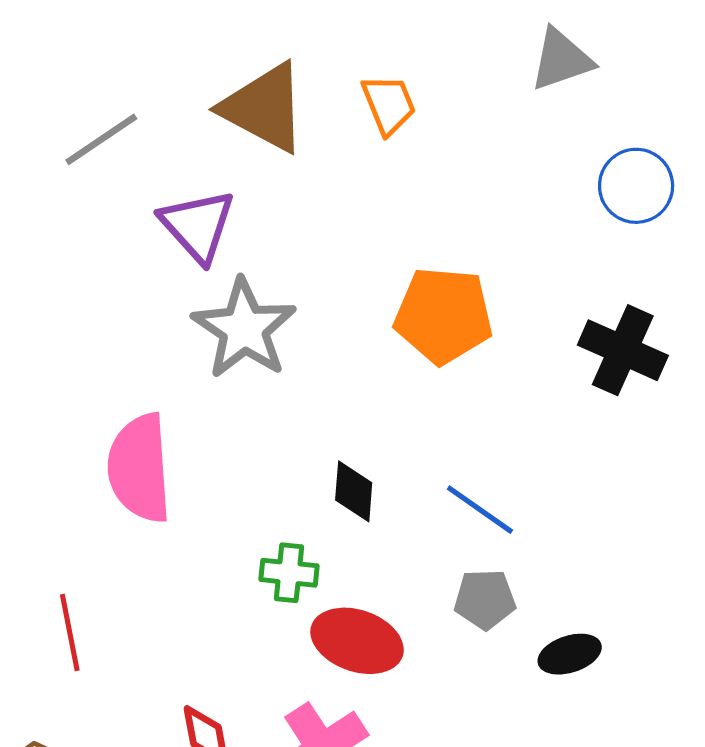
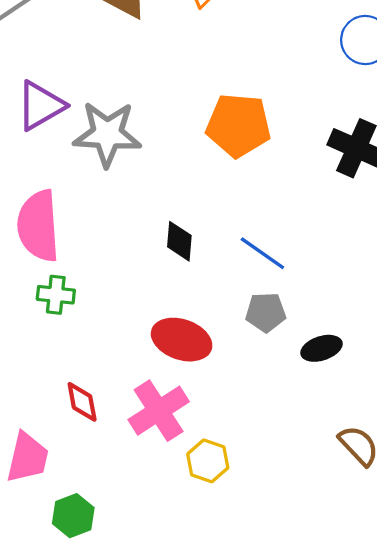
purple triangle: (198, 226) -> (41, 106), moved, turned 42
gray star: (244, 329) -> (107, 134), turned -30
green cross: (289, 573) -> (56, 295), moved

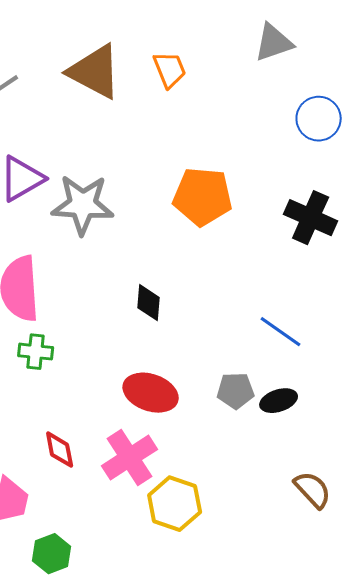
blue line: (262, 253) -> (281, 332), moved
gray pentagon: (266, 312) -> (236, 391), moved
yellow hexagon: (208, 461) -> (175, 504), size x1.4

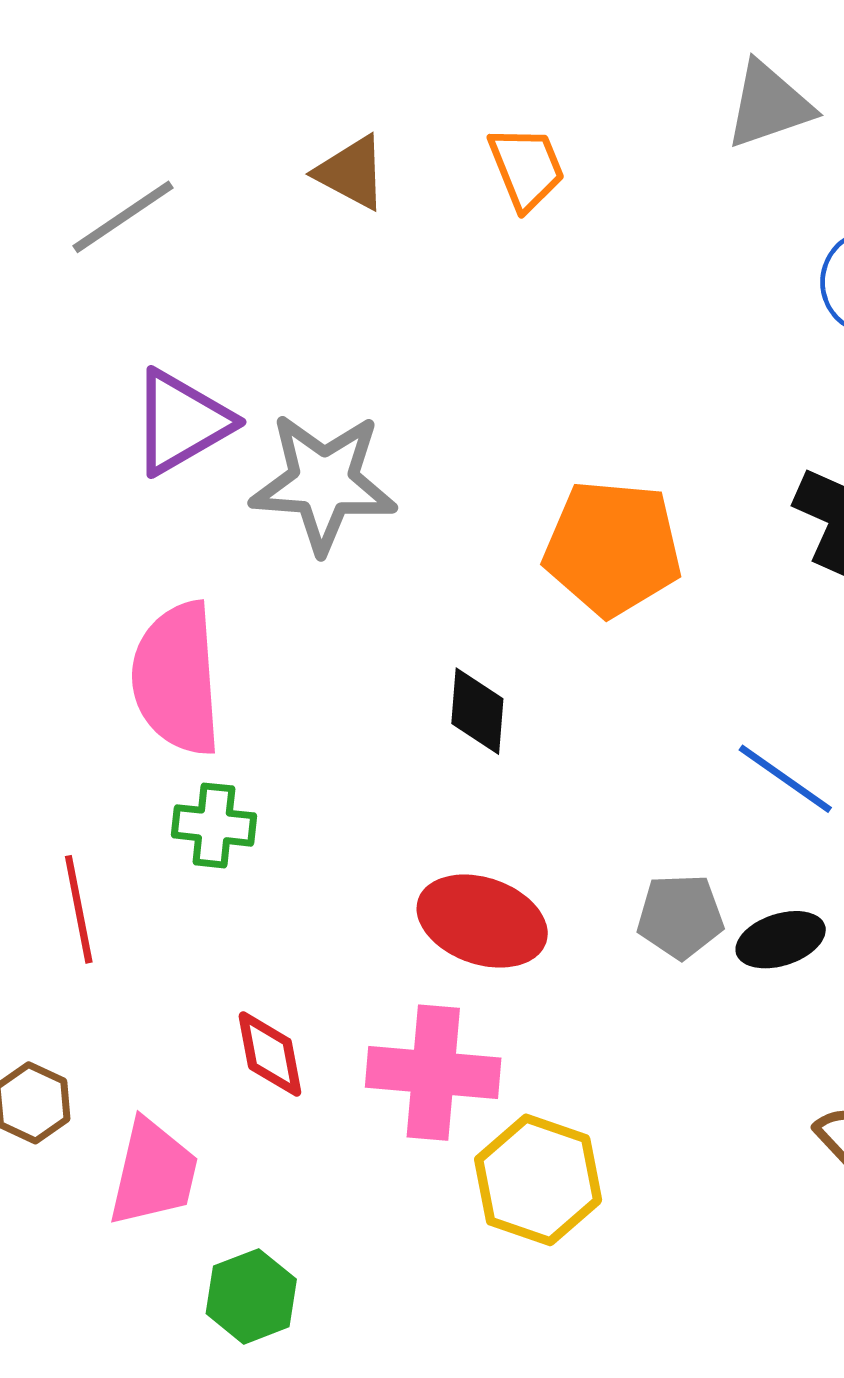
brown triangle: (95, 72) -> (352, 173), size x0.6
orange pentagon: (203, 197) -> (613, 548), moved
pink cross: (130, 458) -> (433, 1073), turned 38

